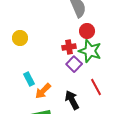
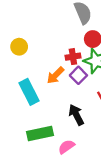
cyan rectangle: (29, 79) -> (29, 92), size x1.6
orange arrow: (43, 91) -> (55, 75), moved

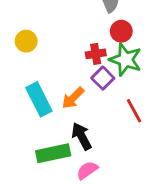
orange arrow: (55, 75) -> (73, 98), moved
black arrow: (76, 115) -> (82, 136), moved

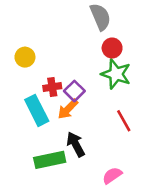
red cross: (96, 54) -> (52, 87), moved
purple square: (103, 78) -> (74, 91), moved
pink semicircle: (87, 170) -> (112, 175), moved

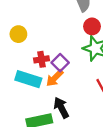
cyan rectangle: (37, 110) -> (28, 79), turned -45

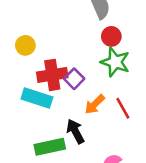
red cross: (41, 59) -> (52, 75), size x1.6
orange arrow: (55, 78) -> (95, 104), moved

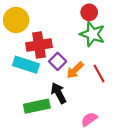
yellow circle: (25, 45) -> (16, 20), size x1.5
purple square: (74, 79) -> (58, 61), moved

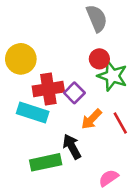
red circle: (89, 12) -> (99, 59), moved
purple square: (58, 61) -> (74, 93), moved

